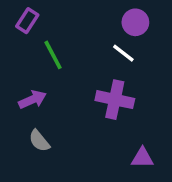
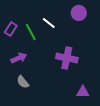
purple rectangle: (27, 21) -> (11, 29), moved
white line: (123, 53) -> (49, 23), moved

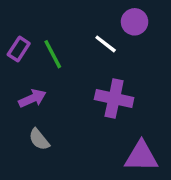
white line: (49, 23) -> (106, 44), moved
purple triangle: (83, 92) -> (141, 156), size x1.5

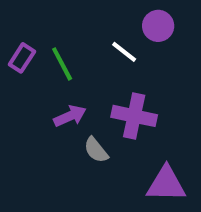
purple arrow: (32, 98) -> (70, 116), moved
gray semicircle: (39, 139) -> (96, 150), moved

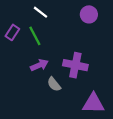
white line: (124, 52) -> (41, 12), moved

